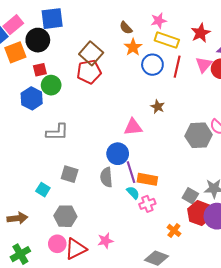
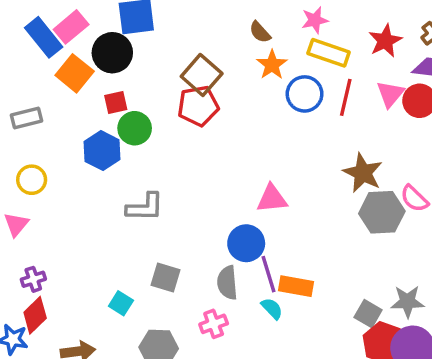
orange square: (15, 52) -> (75, 73), turned -30
brown star: (158, 107) -> (363, 173), moved, size x1.6
pink cross: (147, 204) -> (214, 324), moved

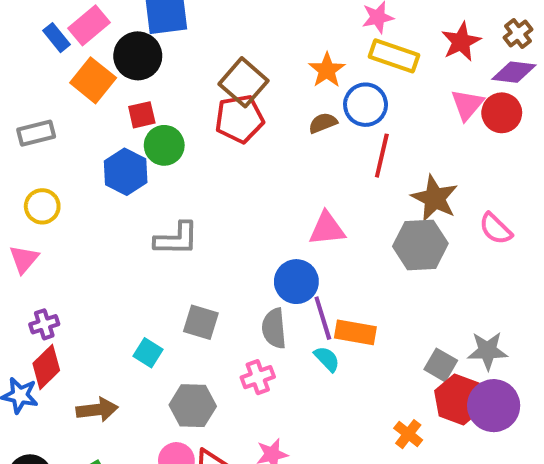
brown semicircle: (260, 32) -> (323, 123), moved, turned 110
blue rectangle: (44, 37) -> (56, 38), size x0.6
red line: (346, 97) -> (382, 156), moved
gray hexagon: (382, 212) -> (420, 245), moved

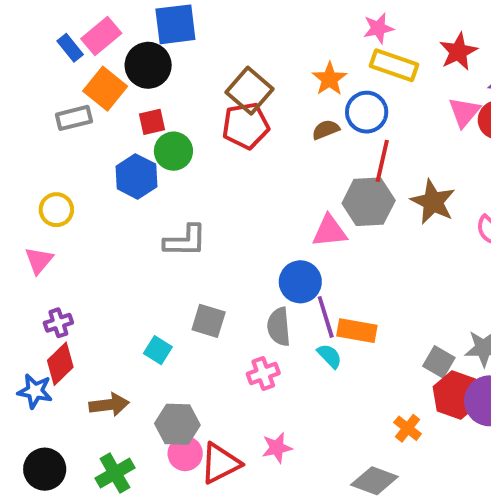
gray rectangle: (36, 133) -> (74, 118), moved
gray hexagon: (420, 245) -> (369, 202), moved
gray hexagon: (193, 406) -> (177, 424), moved

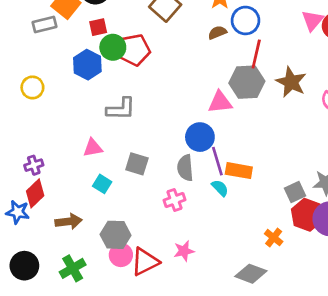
red pentagon: (246, 126) -> (134, 50), moved
pink triangle: (39, 260) -> (93, 148), moved, turned 40
gray square: (439, 362) -> (295, 192), turned 35

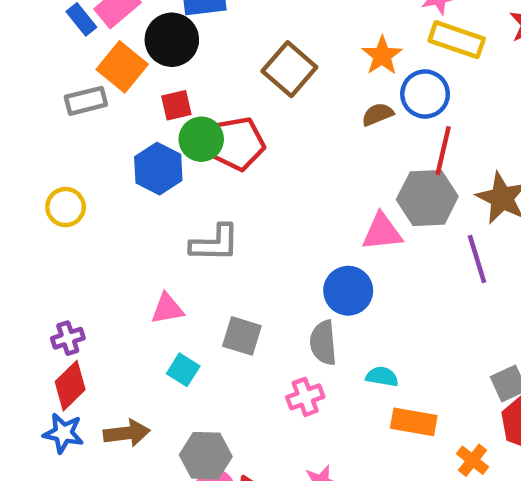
purple line: (217, 161) -> (477, 259), moved
orange rectangle: (239, 171) -> (414, 422), moved
cyan semicircle: (220, 188) -> (382, 377), turned -36
blue star: (18, 212) -> (63, 433), moved

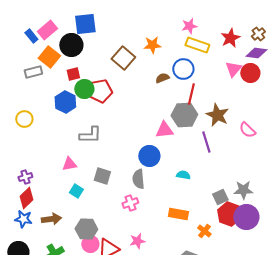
orange star: (382, 56) -> (152, 45), moved, turned 30
cyan semicircle: (382, 377) -> (183, 175), moved

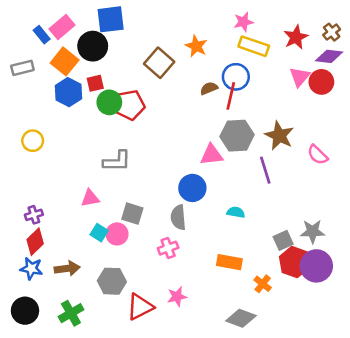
orange star: (152, 45) -> (196, 46), turned 30
gray rectangle: (33, 72) -> (22, 68), moved
red line: (191, 94) -> (231, 96), moved
blue hexagon: (65, 102) -> (68, 92), moved
pink circle: (90, 244) -> (117, 234), moved

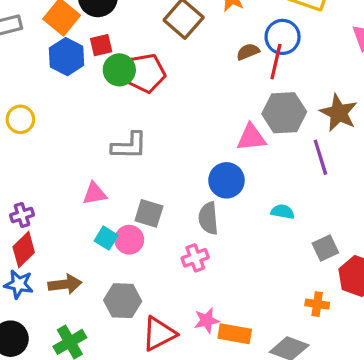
gray square: (283, 240) -> (325, 248), moved
orange rectangle: (229, 262) -> (235, 334), moved
orange cross: (263, 284) -> (317, 304), turned -30

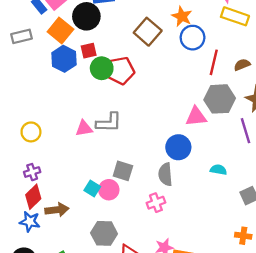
blue circle: (283, 37) -> (193, 38), moved
brown semicircle: (248, 52) -> (242, 65), moved
yellow circle: (20, 119) -> (31, 132), moved
pink triangle: (95, 194) -> (84, 128), moved
brown arrow: (65, 284) -> (57, 210), moved

